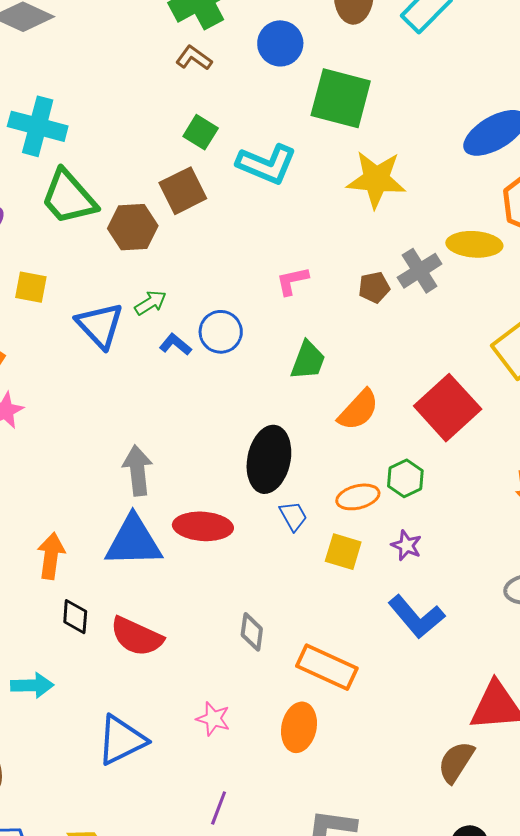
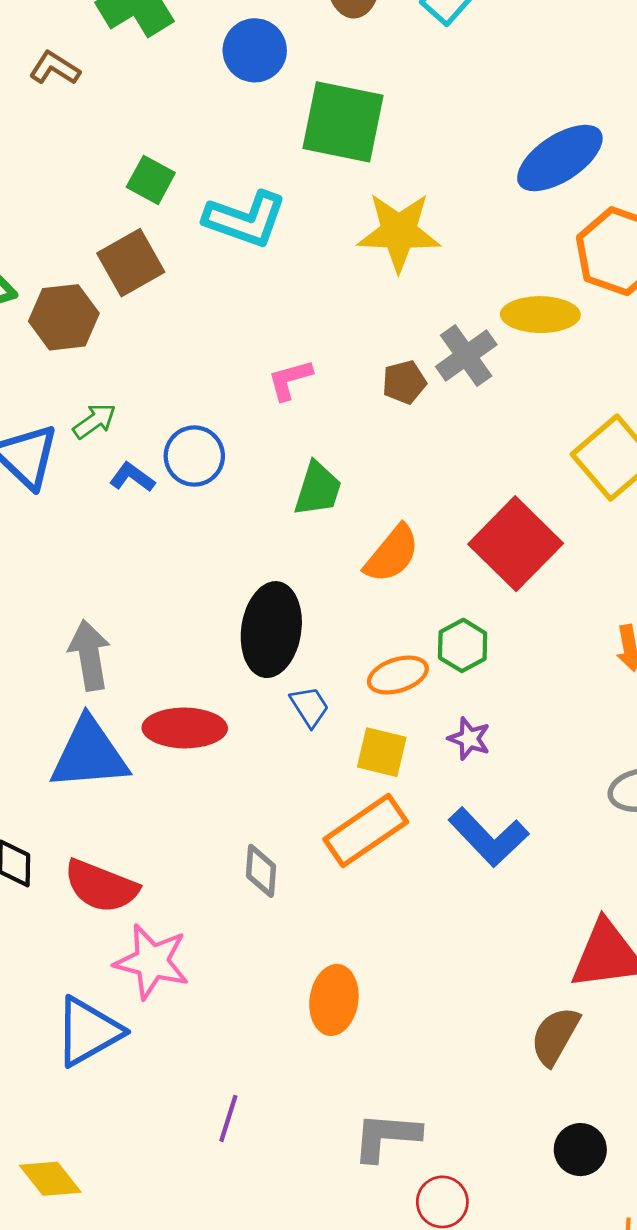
brown L-shape: (194, 58) -> (55, 68), moved
orange rectangle: (327, 667) -> (366, 831), moved, turned -56
pink star: (213, 719) -> (152, 962), moved, size x1.6

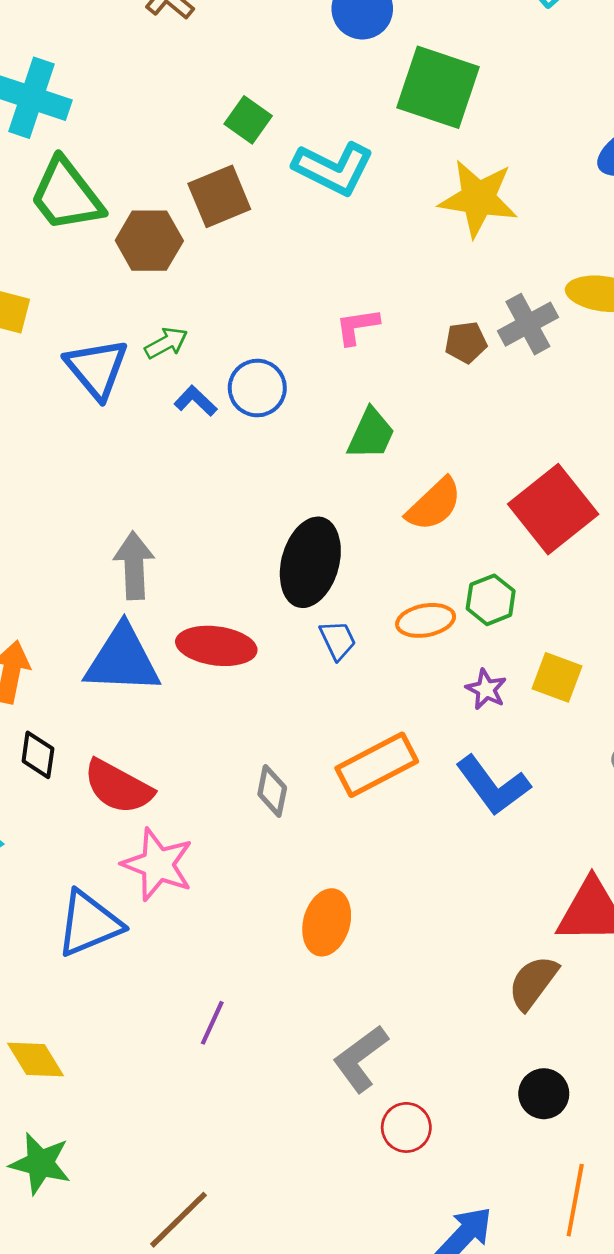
yellow square: (382, 752) -> (557, 677), moved
gray L-shape: (386, 1137) -> (361, 1059), turned -48

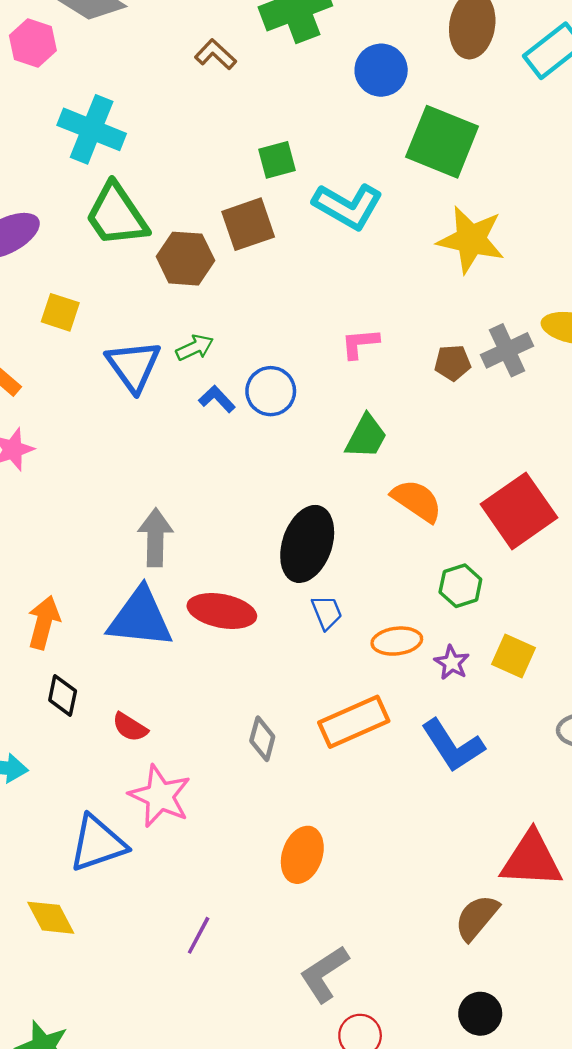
green square: (248, 120) -> (277, 160), turned 36
orange semicircle: (434, 504) -> (417, 501), turned -106
orange ellipse: (426, 620) -> (397, 641), moved
red semicircle: (118, 787) -> (130, 727), size x0.6
yellow diamond: (35, 1060) -> (51, 918), moved

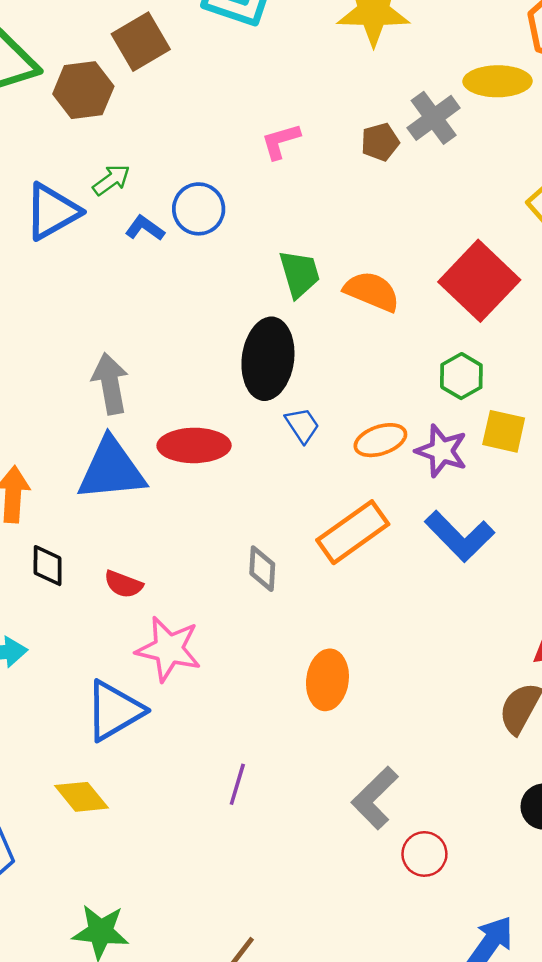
blue triangle: (133, 366) -> (52, 211), turned 48
green trapezoid: (366, 437) -> (300, 274), moved, turned -33
green hexagon: (460, 586) -> (461, 376), moved
purple star: (452, 663) -> (441, 451), size x1.4

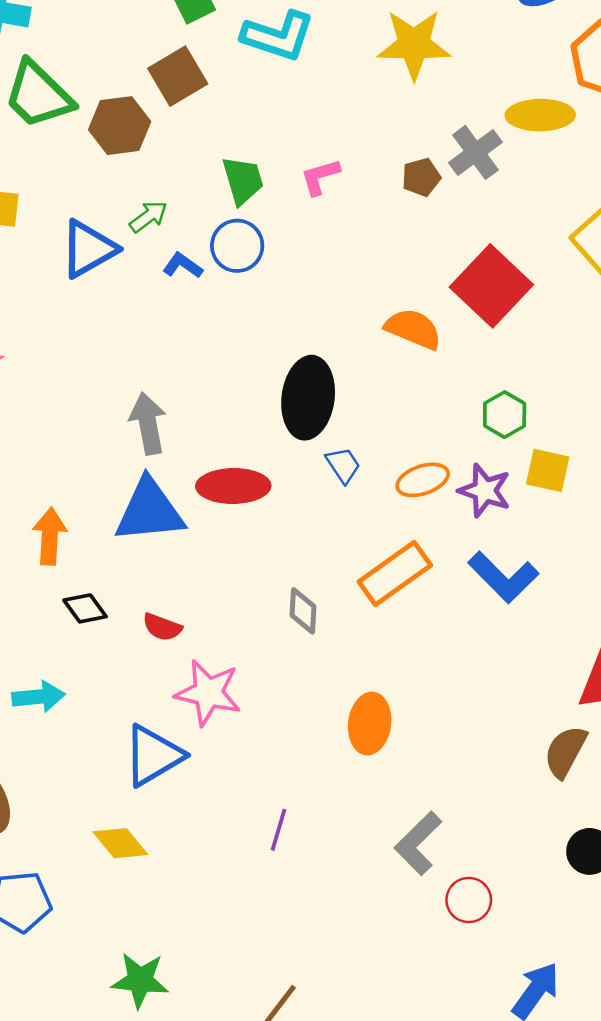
green trapezoid: (300, 274) -> (243, 180), moved
red square: (479, 281) -> (491, 286), moved
black diamond: (48, 566) -> (85, 608), turned -36

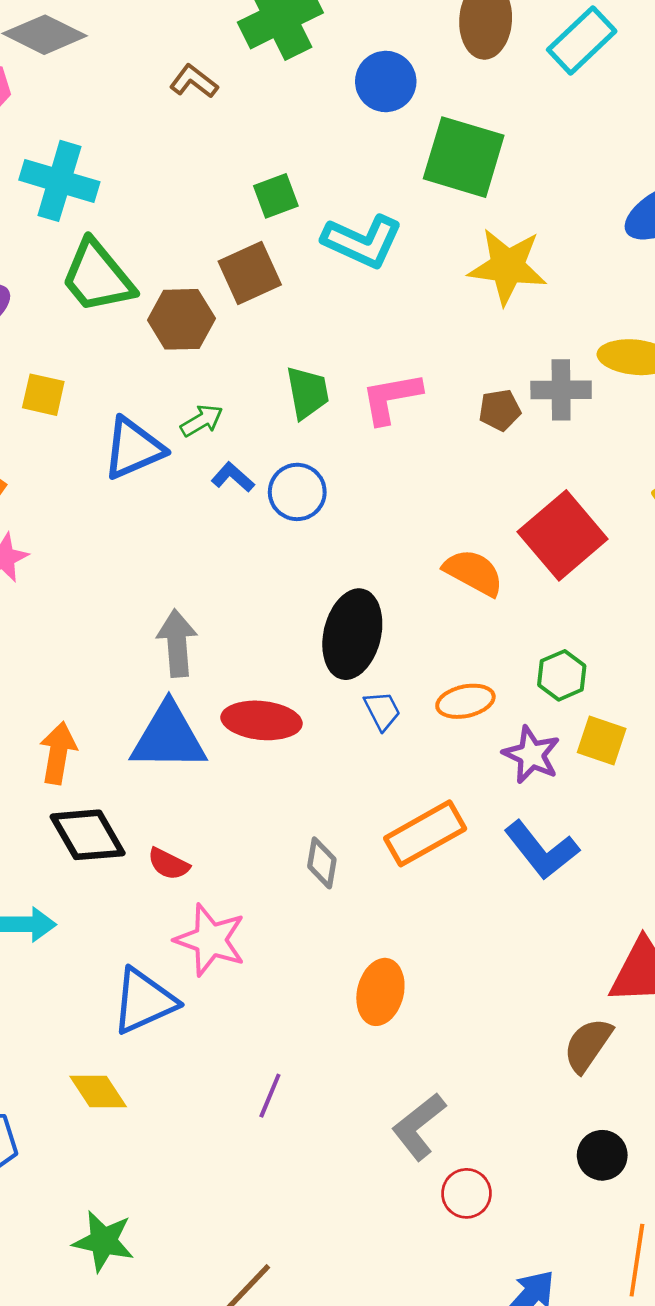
gray cross: (475, 152) -> (561, 390), turned 30
pink L-shape: (320, 177) -> (391, 398), size x1.4
blue circle: (237, 246) -> (297, 492), moved
orange ellipse: (423, 480) -> (465, 701), moved
black diamond: (85, 608) -> (88, 835), size x1.6

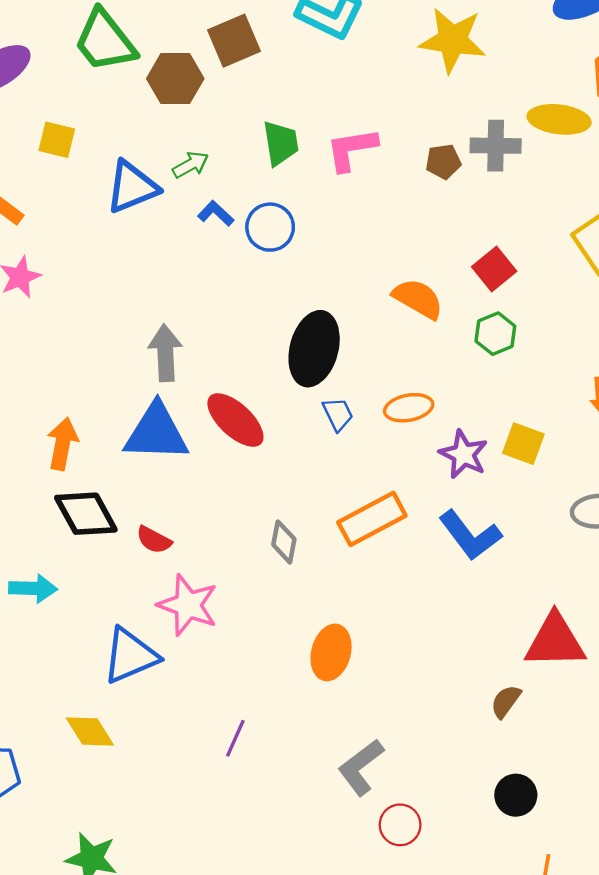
red square: (563, 535) -> (494, 269), size x0.6
green hexagon: (562, 675) -> (495, 334), moved
red ellipse: (262, 720) -> (235, 420), turned 36
brown semicircle: (588, 1045) -> (506, 701), size x0.7

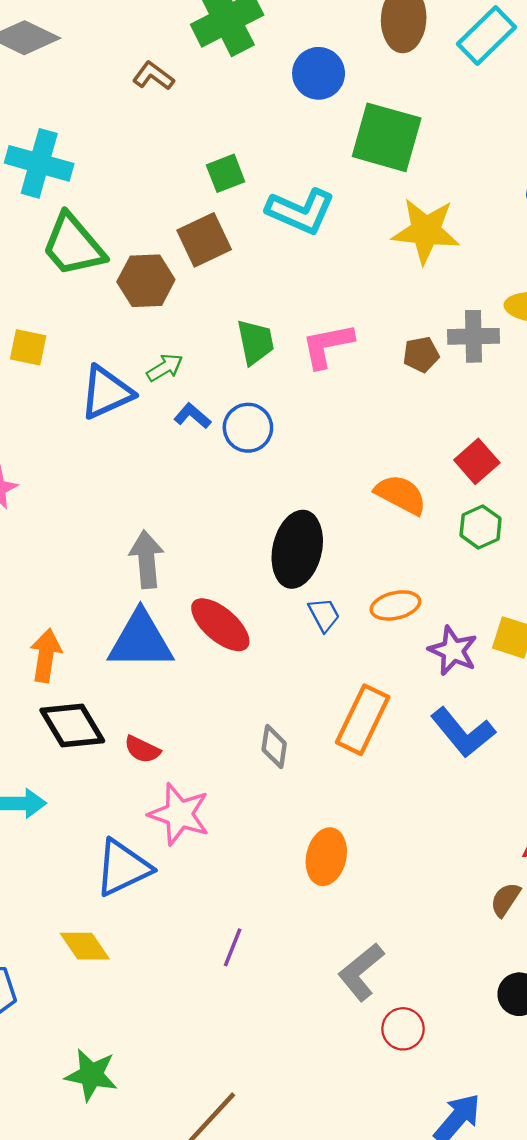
orange rectangle: (372, 519) -> (363, 720), turned -34

